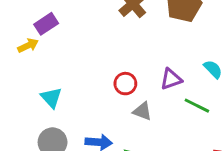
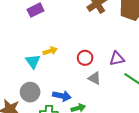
yellow arrow: (28, 46) -> (50, 51), moved

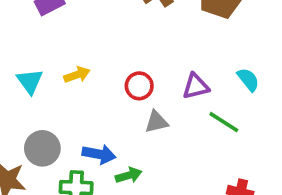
cyan triangle: (33, 61) -> (30, 81), moved
gray triangle: (94, 78) -> (156, 122), turned -40

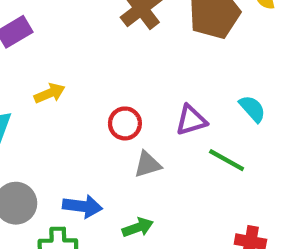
yellow arrow: (77, 75) -> (50, 93), moved
green arrow: (129, 175) -> (138, 227), moved

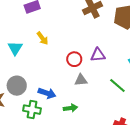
yellow arrow: (50, 93) -> (42, 38), turned 64
purple triangle: (191, 120) -> (98, 55), moved

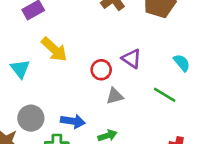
yellow arrow: (42, 38) -> (54, 49), size x1.5
purple triangle: (98, 55) -> (132, 59), turned 49

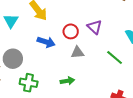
blue arrow: (73, 121) -> (46, 42), moved

